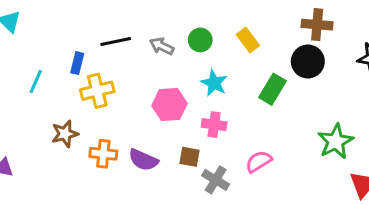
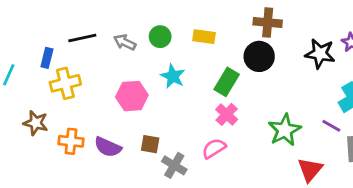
yellow rectangle: (248, 40) -> (204, 37), turned -45
pink cross: (214, 125) -> (227, 114), moved, turned 35
brown star: (65, 134) -> (36, 123), turned 30

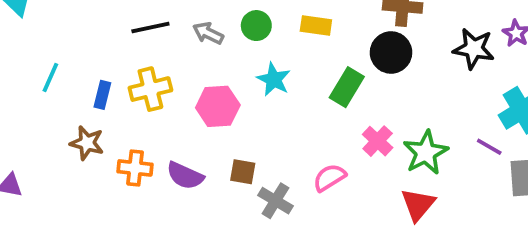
blue rectangle: (47, 58) -> (102, 95), moved
yellow cross: (65, 83) -> (150, 89), moved
pink cross: (227, 114) -> (378, 141), moved
red triangle: (310, 170) -> (418, 205), moved

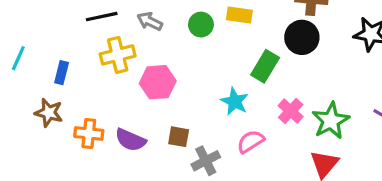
green circle: (256, 26) -> (201, 25), moved
cyan star: (274, 79) -> (235, 101), moved
yellow cross: (150, 89) -> (118, 55), moved
gray cross: (276, 201) -> (206, 161), turned 32

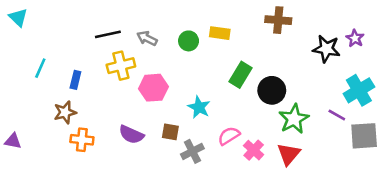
black circle: (302, 37) -> (272, 90), moved
cyan star: (235, 101) -> (199, 107), moved
pink cross: (291, 111) -> (254, 150), moved
brown star: (49, 113) -> (65, 112), turned -30
orange cross: (89, 133) -> (82, 140), moved

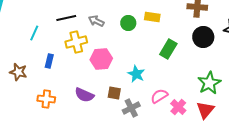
cyan line: (40, 68) -> (34, 33), moved
blue rectangle: (75, 80) -> (49, 61), moved
black circle: (272, 90) -> (203, 37), moved
brown star: (65, 112) -> (18, 72), moved, turned 30

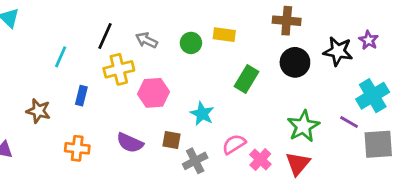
black line: (66, 18) -> (105, 36), turned -54

